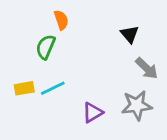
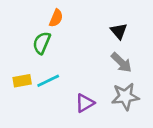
orange semicircle: (61, 20) -> (56, 18), turned 42
gray arrow: (147, 68) -> (121, 62), moved

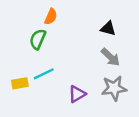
black triangle: (119, 31) -> (108, 28), turned -35
yellow rectangle: (22, 81) -> (20, 83), moved

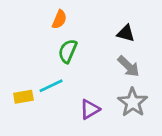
green semicircle: (38, 39) -> (68, 51), moved
gray star: (114, 88) -> (133, 102), turned -30

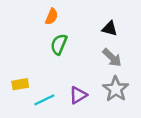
cyan line: (51, 86) -> (44, 100), moved

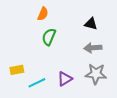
gray arrow: (112, 58) -> (93, 48), turned 132
gray star: (116, 89) -> (96, 74), turned -30

